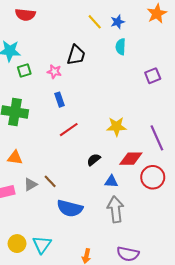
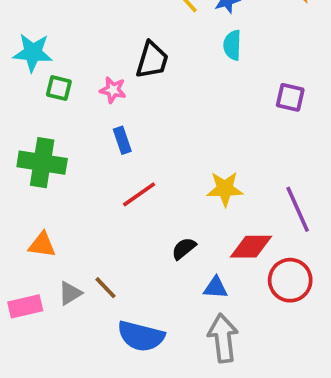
green square: (24, 71) -> (59, 88), turned 32
purple square: (153, 76) -> (290, 97), turned 35

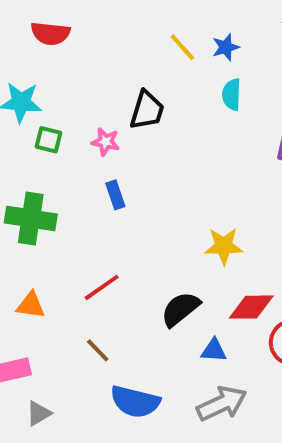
red line: (139, 194) -> (102, 287), moved
black semicircle: (184, 248) -> (180, 309), size x1.5
gray triangle: (70, 293) -> (39, 413), moved
gray arrow: (223, 338) -> (222, 404), turned 72

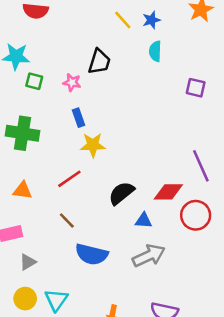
yellow star: (224, 246) -> (93, 145), moved

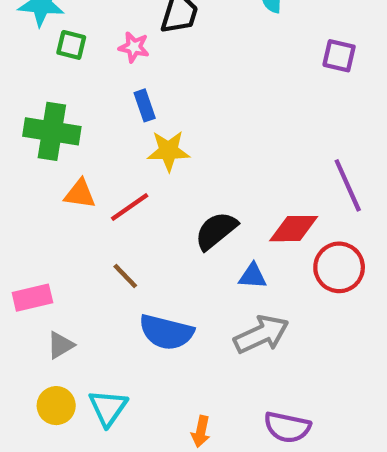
orange triangle: (23, 191) -> (80, 194), moved

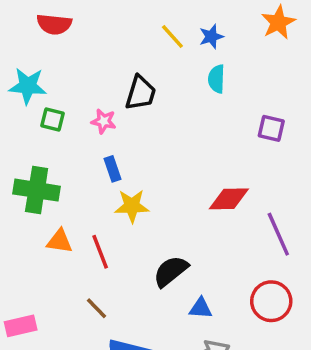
red line: (130, 207) -> (100, 252), turned -76
red diamond: (294, 229) -> (229, 199), moved

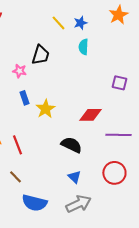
purple square: (271, 128) -> (119, 83), moved
yellow star: (132, 206) -> (45, 109), moved, turned -30
purple line: (278, 234) -> (118, 135), turned -65
black semicircle: (171, 271) -> (71, 145), moved, turned 65
blue triangle: (201, 308) -> (74, 177), turned 40

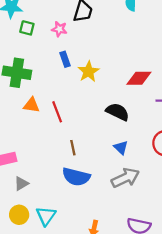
brown line: (15, 177) -> (73, 148), moved, turned 32

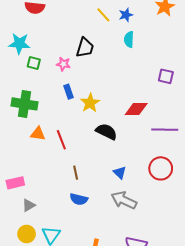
black semicircle: (118, 112) -> (106, 132), moved
blue semicircle: (76, 177) -> (79, 199), size x0.7
gray arrow: (125, 178) -> (124, 200), turned -130

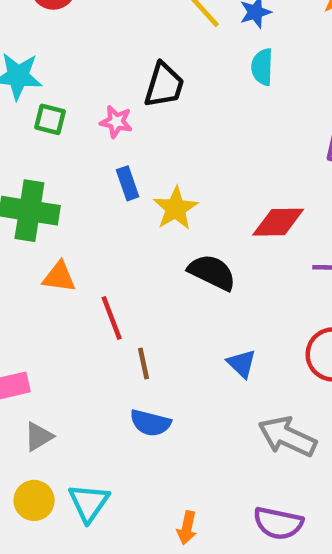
red line: (61, 140) -> (112, 318), moved
gray arrow: (124, 200) -> (287, 437), moved

